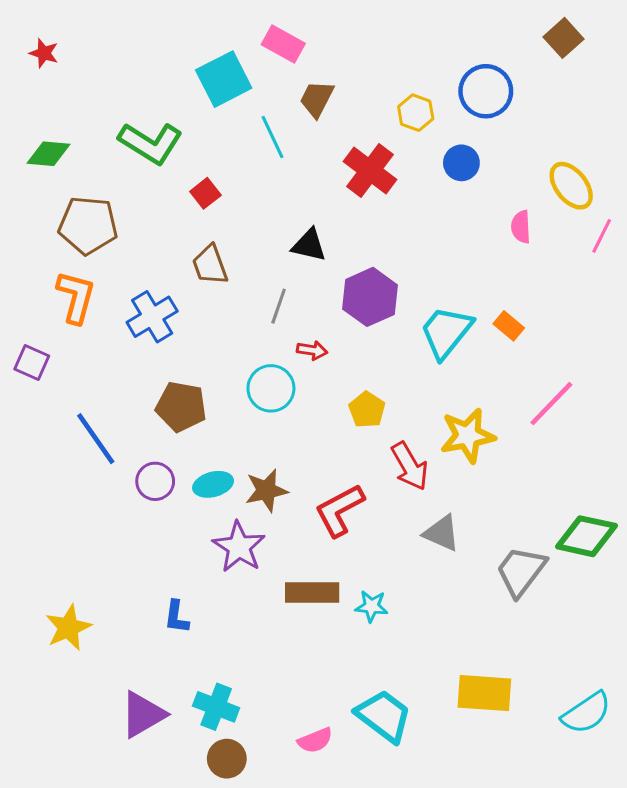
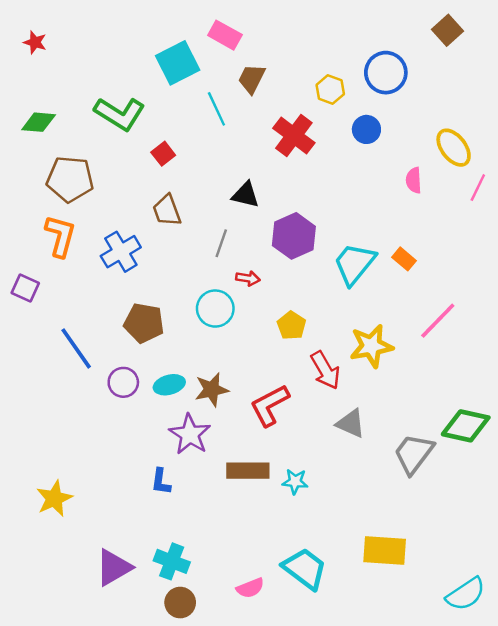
blue L-shape: (176, 617) -> (161, 482), moved
cyan semicircle: (586, 713) -> (466, 594), moved

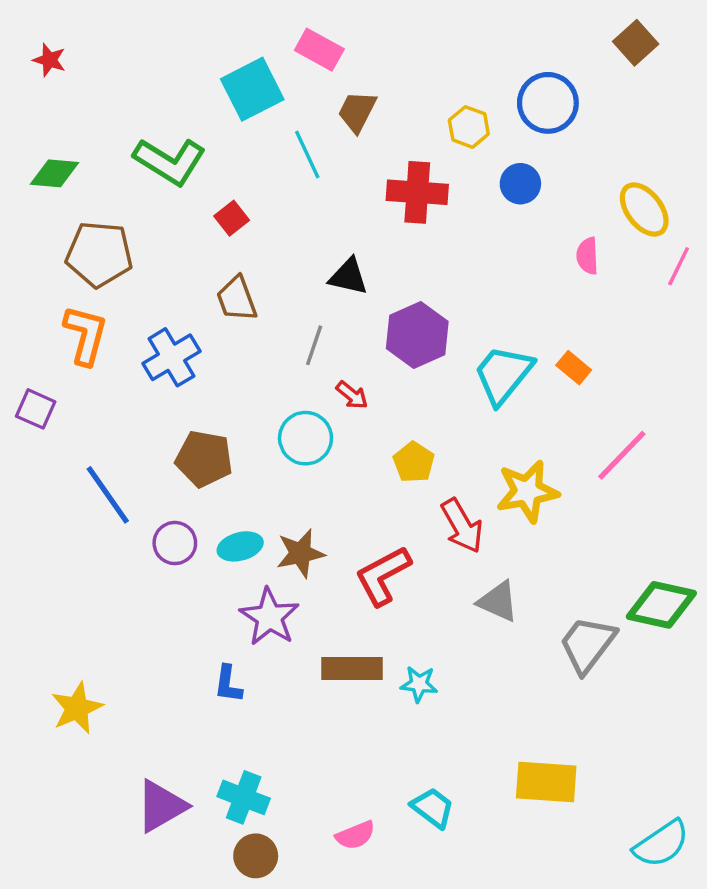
red cross: (294, 136) -> (417, 192), turned -33
red arrow: (248, 278) -> (352, 395), turned 30
cyan trapezoid: (305, 569) -> (433, 808), size x0.7

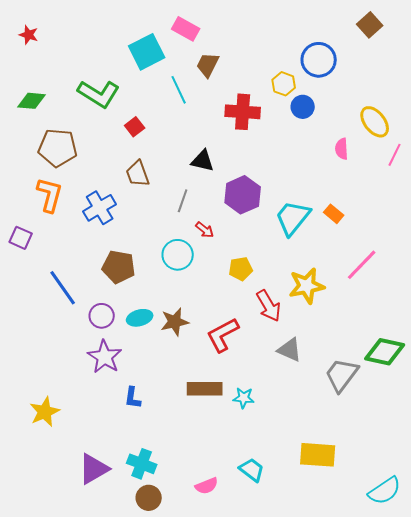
yellow hexagon: (469, 127) -> (284, 84), moved
yellow pentagon: (414, 462) -> (241, 269), turned 30
purple star: (269, 617) -> (105, 357), moved

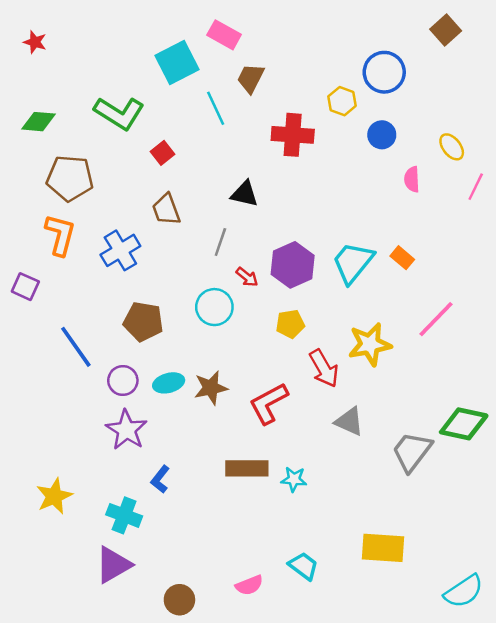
blue circle: (303, 107) -> (382, 135), moved
yellow ellipse: (375, 122) -> (452, 147), size x0.7
purple hexagon: (243, 195) -> (293, 265), moved
blue L-shape: (133, 398) -> (160, 479), turned 30
cyan cross: (142, 464) -> (124, 515), moved

